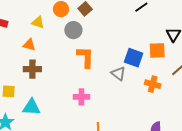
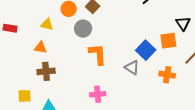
blue square: (134, 58) -> (146, 50), turned 30

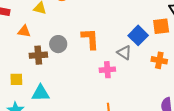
gray circle: (83, 29) -> (58, 44), moved
orange triangle: (40, 48) -> (24, 31), moved
pink cross: (98, 94) -> (107, 70), moved

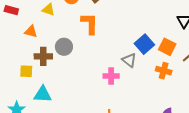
orange square: (161, 26) -> (167, 47), moved, turned 30
orange L-shape: (90, 39) -> (90, 23), moved
yellow square: (16, 79) -> (26, 71), moved

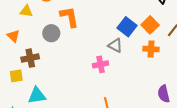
orange triangle: (31, 31) -> (13, 36), turned 40
gray circle: (64, 47) -> (51, 33), moved
orange square: (167, 47) -> (150, 25), turned 30

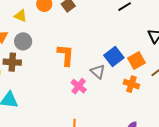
orange L-shape: (69, 17) -> (66, 55), moved
gray circle: (51, 33) -> (23, 41), moved
pink cross: (101, 64) -> (79, 86), turned 35

